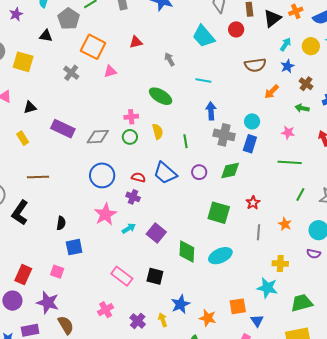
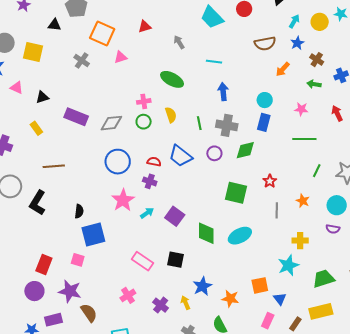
gray cross: (224, 135) -> (227, 125), moved
blue square: (74, 247) -> (93, 235), size x1.4
cyan star: (267, 288) -> (288, 265), turned -30

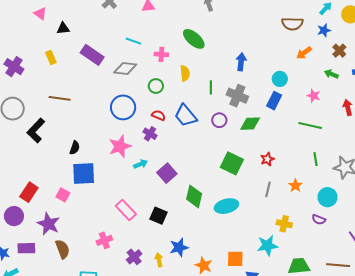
cyan line: (214, 62) -> (133, 41), moved
green circle: (144, 122) -> (156, 86), moved
green line: (317, 171) -> (316, 159), turned -48

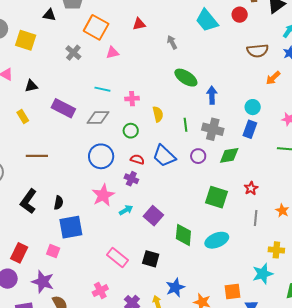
green ellipse: (194, 39) -> (186, 78), moved
black L-shape: (36, 131) -> (28, 201), moved

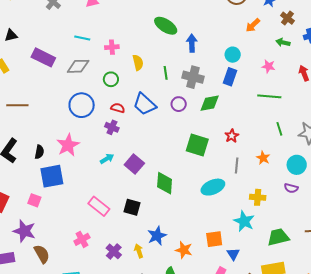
pink star: (103, 195) -> (68, 145), moved
cyan ellipse: (217, 240) -> (213, 187), moved
cyan star: (263, 274) -> (244, 221), turned -30

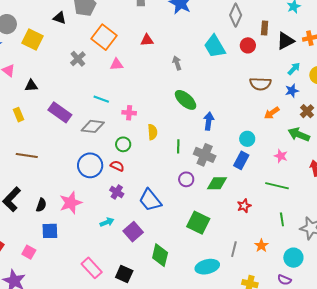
green arrow: (283, 42) -> (299, 135), size x1.5
blue trapezoid: (145, 104) -> (150, 200), moved
red semicircle: (118, 108) -> (117, 166), moved
red star: (232, 136) -> (244, 206), moved
blue square: (52, 176) -> (50, 231), size x0.7

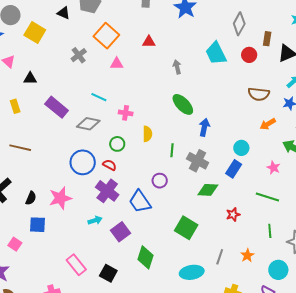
purple circle: (186, 179) -> (160, 181), moved
purple cross: (117, 192) -> (107, 191), size x1.6

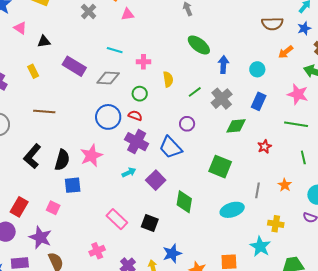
cyan circle: (241, 148) -> (257, 69), moved
green line: (172, 150) -> (195, 92), turned 56
gray cross: (198, 161) -> (222, 99), turned 30
pink star: (273, 168) -> (298, 94), size x1.5
black semicircle: (31, 198) -> (62, 160), size x1.5

